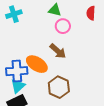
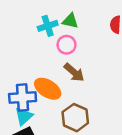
cyan cross: (14, 14) -> (48, 26), moved
pink circle: (63, 26) -> (67, 45), moved

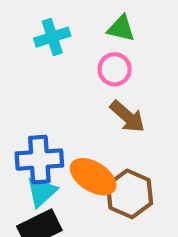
cyan cross: (48, 26) -> (52, 37), moved
orange ellipse: (48, 89) -> (93, 177), moved

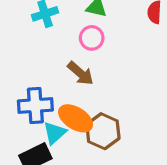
brown arrow: (127, 117) -> (80, 73), moved
cyan triangle: (42, 192) -> (55, 133), moved

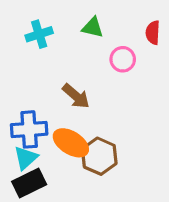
pink circle: (92, 38) -> (123, 59), moved
cyan triangle: (55, 133) -> (26, 158), moved

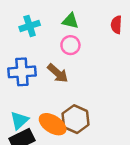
pink circle: (123, 59) -> (70, 45), moved
blue cross: (29, 129) -> (22, 72), moved
orange ellipse: (71, 143) -> (53, 124), moved

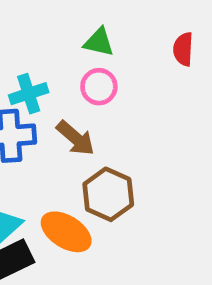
cyan cross: (30, 26) -> (29, 94), moved
brown hexagon: (76, 119) -> (108, 194), moved

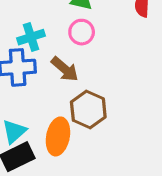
orange ellipse: (66, 232) -> (58, 136), turned 69

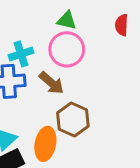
pink circle: (82, 32) -> (67, 49), size x1.5

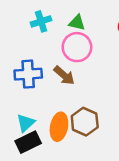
cyan cross: (21, 54) -> (41, 21), moved
brown hexagon: (73, 119) -> (85, 122), moved

